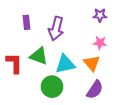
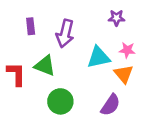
pink star: (100, 43) -> (127, 50), moved
orange triangle: (92, 63) -> (124, 74), moved
cyan triangle: (65, 64) -> (99, 57), moved

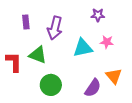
orange triangle: (124, 74) -> (114, 76), moved

